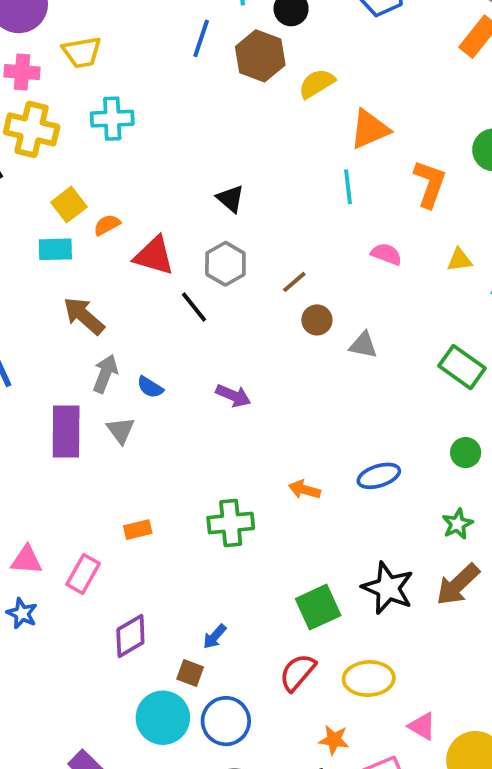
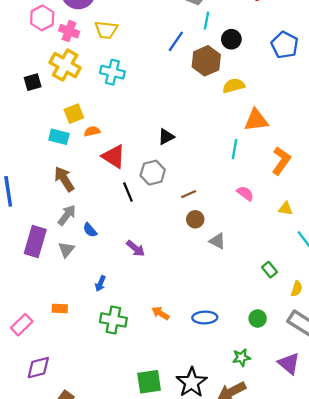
black triangle: (230, 199) -> (166, 137), turned 36
green rectangle: (462, 367) -> (270, 270), size x0.6
blue arrow: (215, 637) -> (100, 283), moved, turned -35

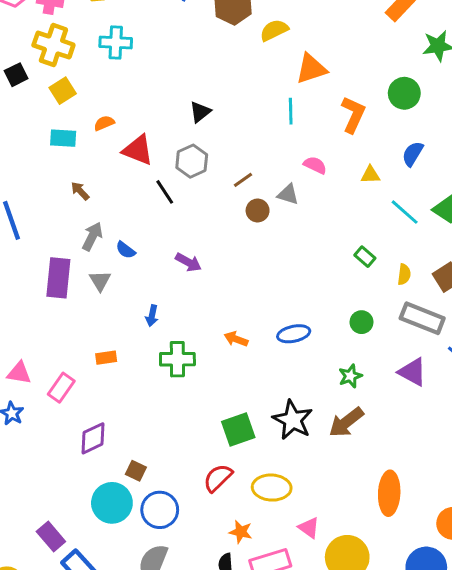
yellow square: (74, 114) -> (63, 91), moved
brown arrow: (64, 179) -> (80, 191), size x0.6
gray triangle: (217, 241) -> (288, 194), moved

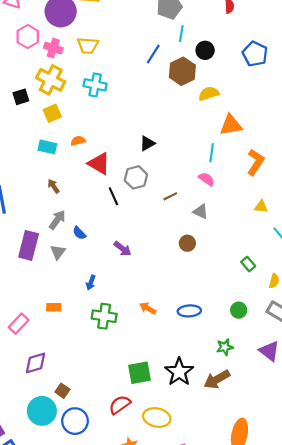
pink semicircle: (315, 165) -> (206, 179), moved
brown circle: (258, 210) -> (187, 243), moved

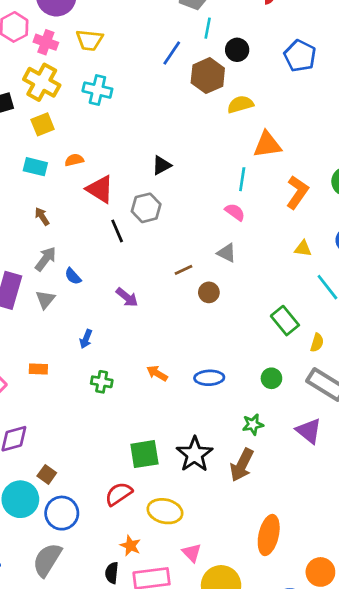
brown line: (170, 196) -> (184, 270), moved
green rectangle: (248, 264) -> (285, 321), size x1.5
green cross: (104, 316) -> (102, 382), size x0.7
brown arrow: (217, 379) -> (242, 465), turned -35

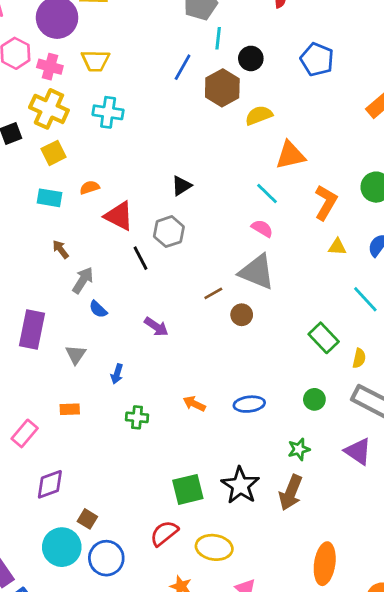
cyan line: (242, 179) -> (267, 193), turned -50
yellow triangle: (303, 249) -> (337, 247), moved
gray triangle: (227, 253) -> (257, 272), size x1.8
gray arrow: (46, 259) -> (83, 280), moved
gray triangle: (45, 300) -> (76, 355), moved

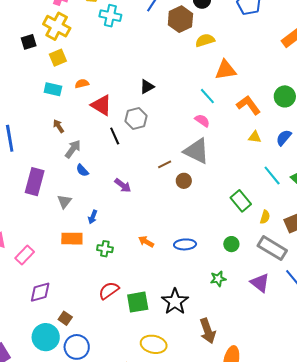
cyan cross: (108, 112) -> (110, 16), moved
orange L-shape: (326, 202) -> (248, 105), turned -70
orange rectangle: (70, 409) -> (72, 239), moved, size x1.5
brown arrow: (291, 493) -> (208, 331), moved, turned -45
red semicircle: (164, 533) -> (109, 290), moved

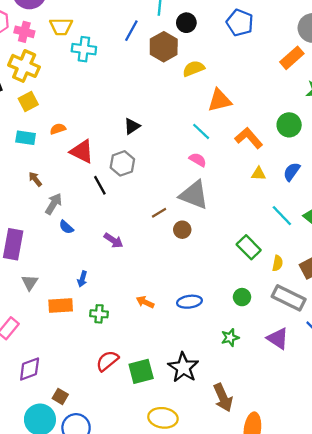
gray triangle: (64, 201) -> (30, 282), moved

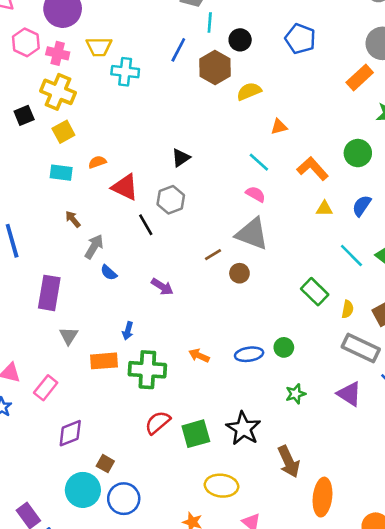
orange triangle: (220, 100) -> (279, 127), size x0.6
green circle: (242, 297) -> (284, 347), moved
green cross: (99, 314) -> (147, 370), size x1.8

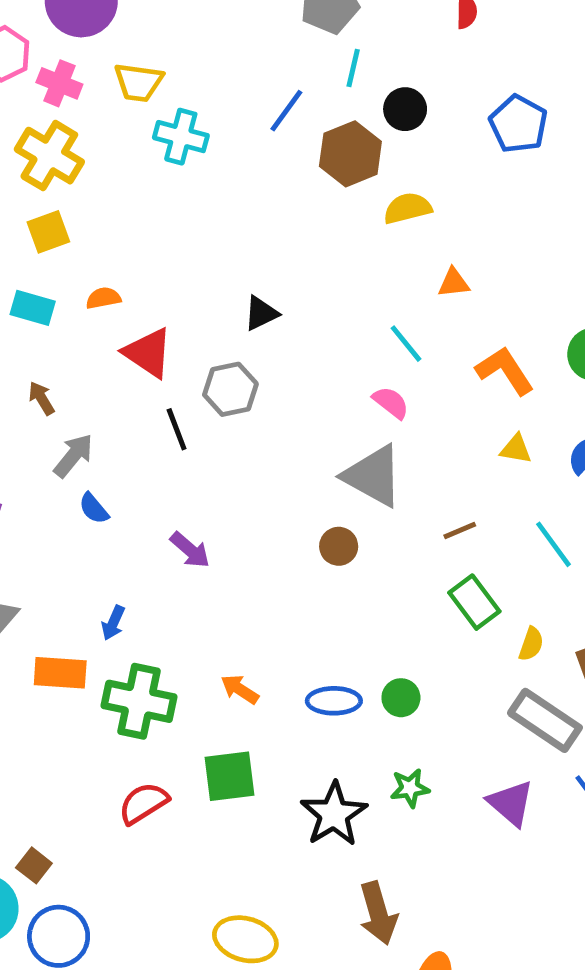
brown line: (213, 255) -> (460, 530), moved
black star: (243, 428) -> (334, 814), moved
green square: (196, 434) -> (229, 776), moved

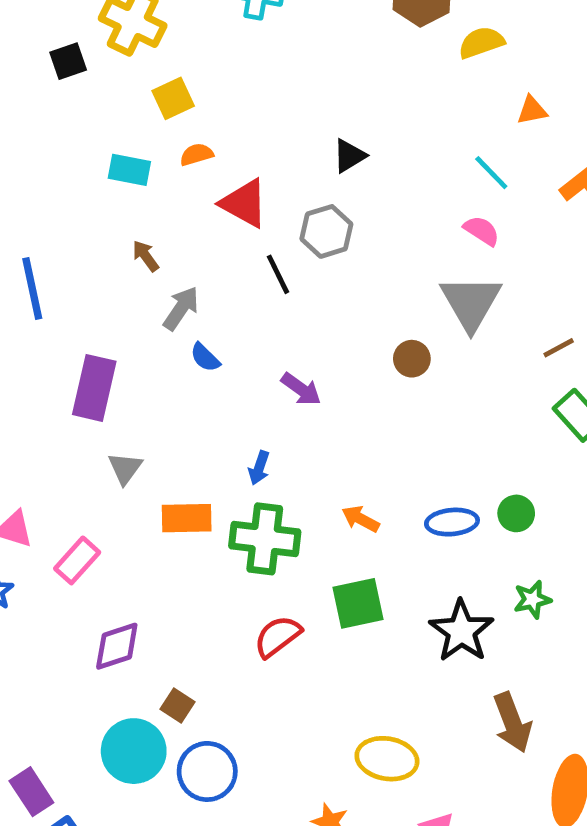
yellow square: (48, 232) -> (173, 98), moved
gray triangle: (373, 476) -> (471, 303), turned 36
brown circle: (339, 546) -> (412, 359), moved
blue arrow: (113, 623) -> (259, 468), moved

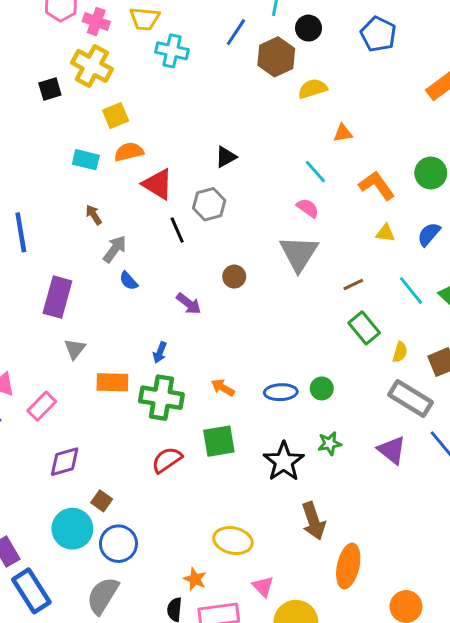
orange semicircle: (197, 154) -> (129, 152), size x1.4
brown circle: (412, 359) -> (234, 277), moved

